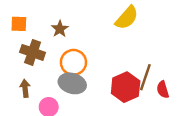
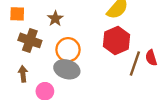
red hexagon: (126, 87) -> (116, 40), moved
red semicircle: (163, 90) -> (151, 58), moved

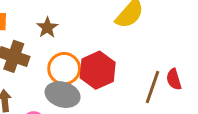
red hexagon: (116, 40) -> (98, 70), moved

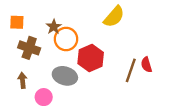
orange circle: (64, 69) -> (66, 39), moved

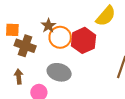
orange square: (17, 22) -> (12, 30), moved
red hexagon: (91, 58) -> (83, 40), moved

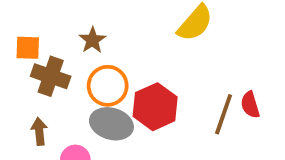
orange circle: (60, 37) -> (108, 86), moved
red hexagon: (83, 40) -> (155, 107), moved

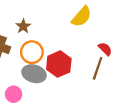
red semicircle: (250, 105) -> (105, 49), moved, turned 152

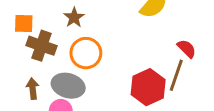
red hexagon: (59, 64) -> (148, 87), moved
gray ellipse: (34, 74) -> (68, 86), moved

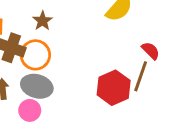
orange circle: (86, 53) -> (35, 55), moved

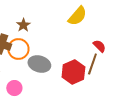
gray ellipse: (37, 86) -> (39, 64), moved

